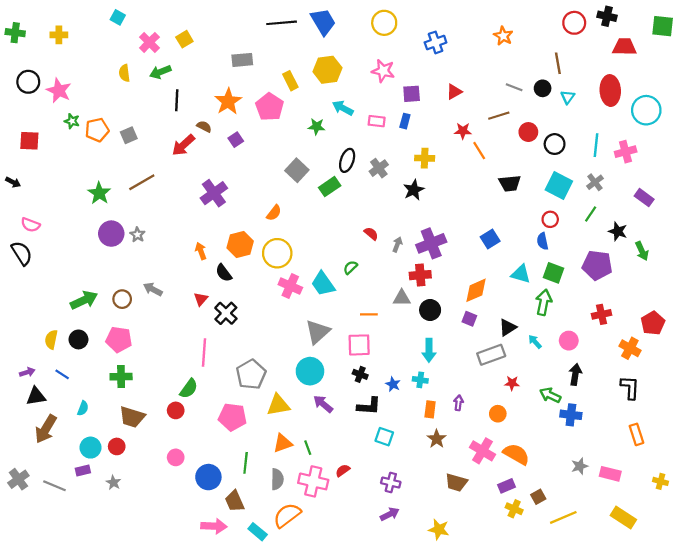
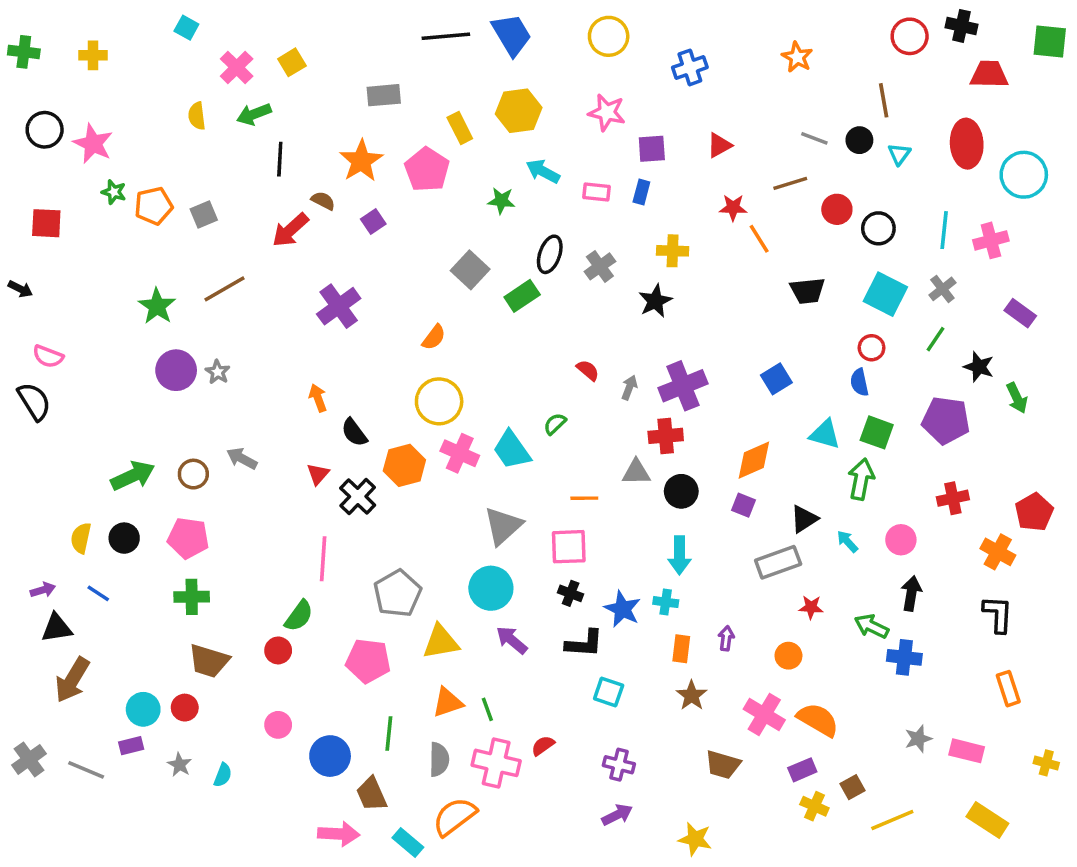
orange hexagon: (240, 244) -> (404, 465), moved
blue star: (393, 384) -> (622, 609), size x1.5
cyan semicircle: (83, 408) -> (223, 775), moved

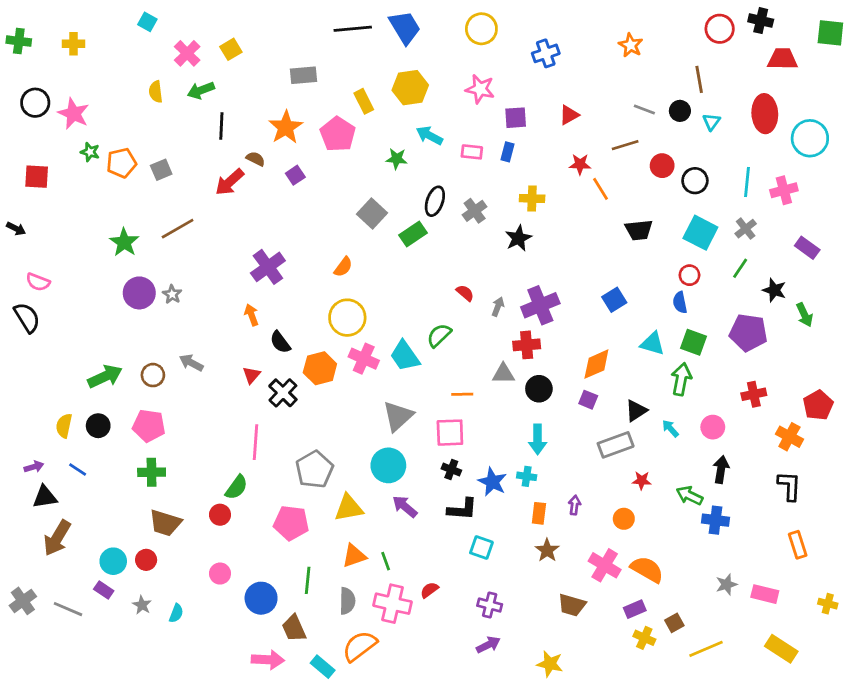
purple cross: (339, 306) -> (268, 267), moved
green semicircle: (555, 424) -> (439, 335), size x1.4
purple rectangle: (131, 746) -> (104, 590), turned 48

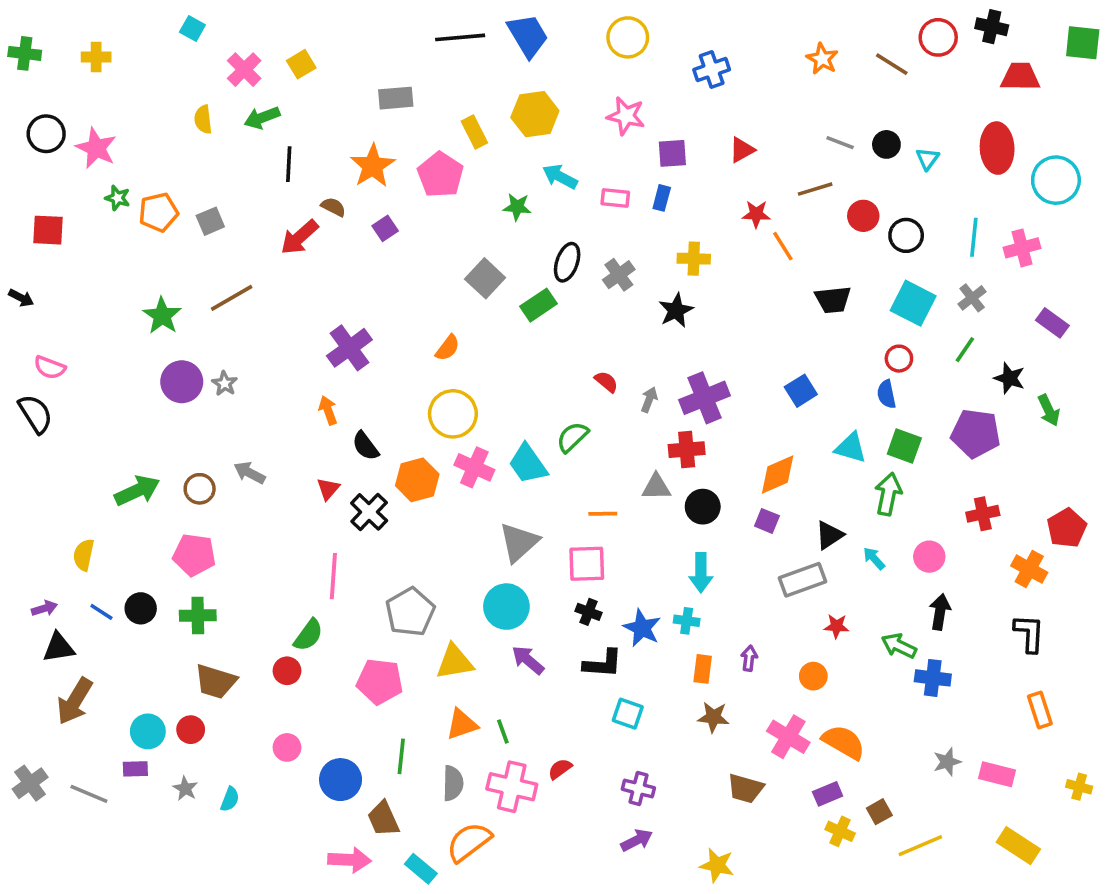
brown line: (699, 79) -> (892, 64), moved, turned -48
black circle: (98, 426) -> (141, 608), moved
brown star: (547, 550) -> (713, 717), turned -30
purple rectangle: (104, 590) -> (135, 769), turned -36

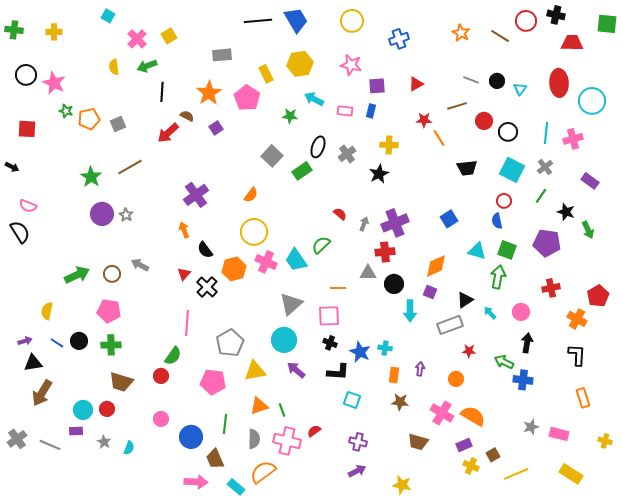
cyan arrow: (701, 573) -> (410, 311), moved

